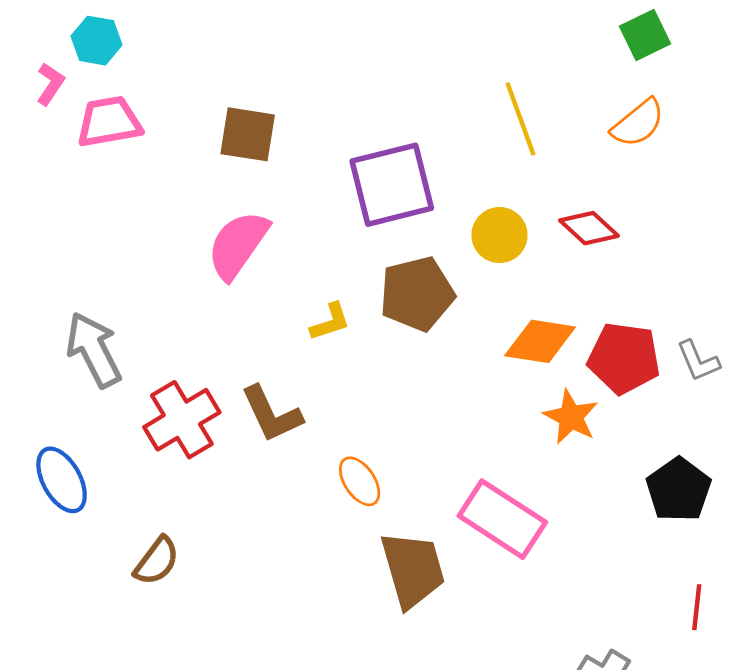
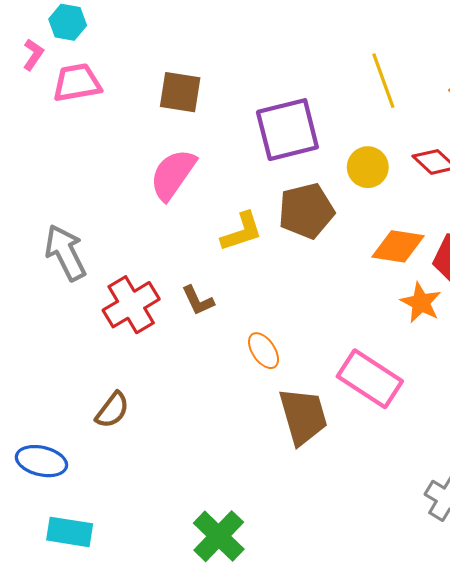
yellow L-shape: (330, 322) -> (242, 232), size x1.4
brown L-shape: (271, 414) -> (198, 301), size x0.7
blue ellipse: (62, 480) -> (41, 461), moved, turned -48

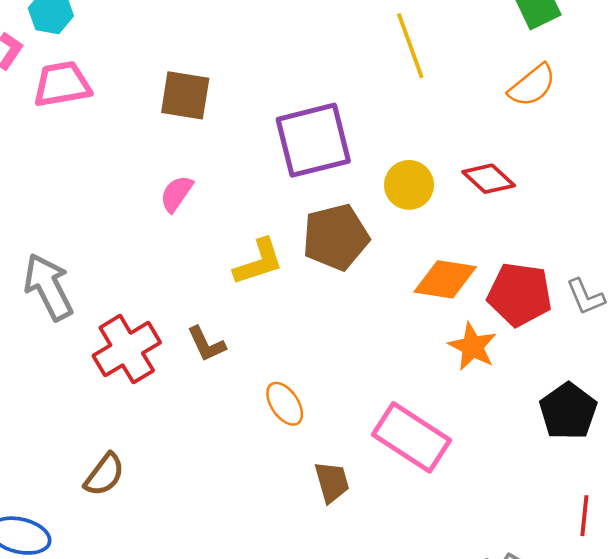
yellow line: (383, 81) -> (410, 46), moved
pink semicircle: (173, 174) -> (176, 194), size x0.6
brown trapezoid: (303, 416) -> (332, 482), size x0.6

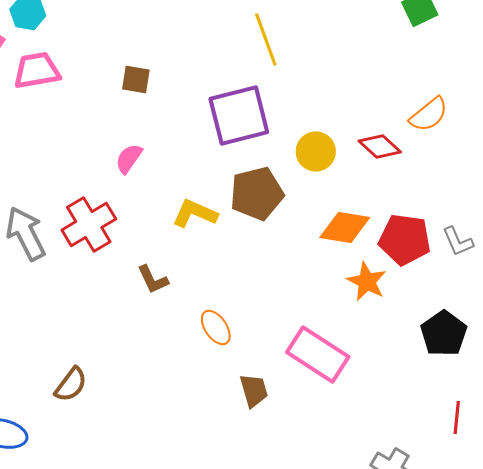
yellow line: (410, 46) -> (266, 40), moved
orange semicircle: (532, 85) -> (429, 114), moved
brown square: (185, 95) -> (136, 80), size x0.7
yellow L-shape: (259, 262) -> (195, 214), turned -138
red cross: (127, 349) -> (89, 224), moved

